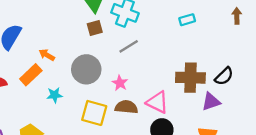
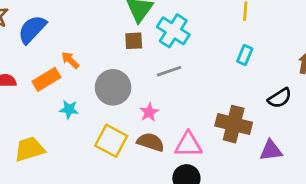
cyan rectangle: (187, 20) -> (245, 55), turned -63
black semicircle: (224, 76) -> (280, 98), moved
pink triangle: (157, 102) -> (188, 145), turned -40
purple triangle: (211, 102) -> (271, 151), moved

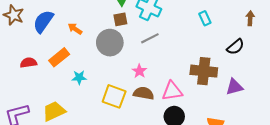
cyan rectangle: (245, 55) -> (205, 18), turned -40
orange arrow: (70, 60) -> (75, 29), moved
gray circle: (113, 87) -> (110, 43), moved

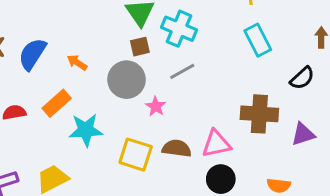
cyan rectangle: (205, 18) -> (258, 40), size x1.5
pink star: (139, 71) -> (156, 106), moved
cyan star: (79, 77) -> (86, 130), size x1.6

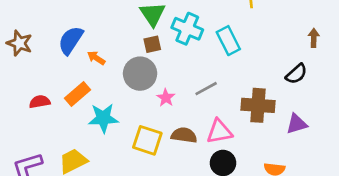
cyan rectangle: (258, 40) -> (228, 41), moved
blue semicircle: (32, 54) -> (71, 40), moved
gray line: (182, 71) -> (206, 89), moved

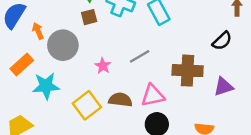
orange arrow: (96, 58) -> (38, 31), turned 35
gray circle: (140, 74) -> (63, 45), moved
yellow square: (147, 140) -> (87, 105), turned 36

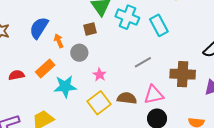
brown square: (89, 17) -> (90, 29), moved
gray circle: (63, 45) -> (79, 53), size x0.7
pink star: (103, 66) -> (100, 75), moved

